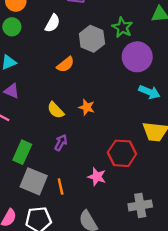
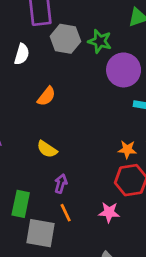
gray hexagon: (92, 39) -> (65, 39), moved
orange star: (87, 107) -> (127, 149), moved
orange line: (61, 186) -> (66, 213), moved

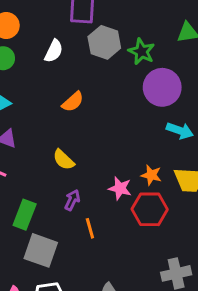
pink star: (109, 212) -> (120, 188), moved
orange line: (66, 213) -> (90, 228), moved

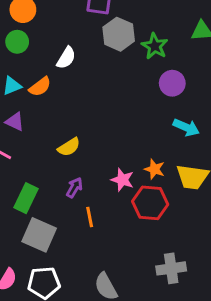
white semicircle: (54, 51) -> (66, 58), moved
purple circle: (162, 87) -> (172, 83), size x0.7
orange semicircle: (73, 102) -> (40, 87), moved
yellow semicircle: (64, 160) -> (69, 147), turned -80

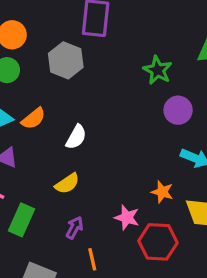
gray hexagon: (119, 34) -> (66, 60), moved
white semicircle: (66, 58) -> (76, 137), moved
orange star: (154, 169) -> (162, 192), moved
green rectangle: (26, 198) -> (22, 220), moved

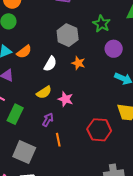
gray hexagon: (66, 60) -> (68, 35), moved
orange star: (162, 192) -> (78, 63), moved
pink star: (127, 218) -> (66, 99), moved

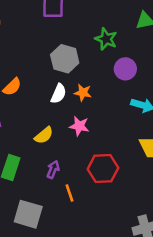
white semicircle: (50, 64) -> (59, 94), moved
pink star: (66, 99) -> (79, 126), moved
red hexagon: (99, 130) -> (103, 169), moved

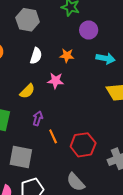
gray hexagon: (65, 59) -> (28, 20), moved
orange star: (83, 93) -> (67, 56), moved
red hexagon: (103, 169) -> (83, 145), moved

